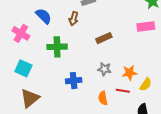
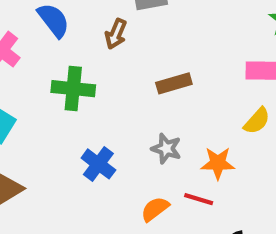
blue cross: (74, 81) -> (98, 164), turned 35
yellow semicircle: (146, 84) -> (257, 121), moved
orange semicircle: (103, 98) -> (155, 209), turned 56

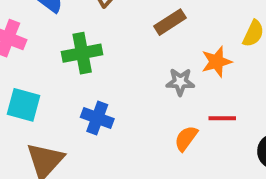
orange star: (218, 163) -> (216, 62), moved
blue cross: (98, 164) -> (97, 118), moved

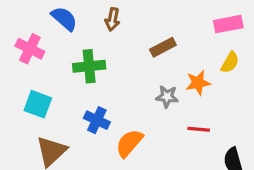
orange semicircle: (186, 138) -> (129, 143), moved, size x1.4

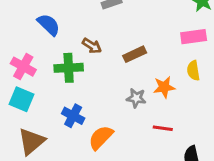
brown arrow: (112, 19) -> (92, 46), moved, turned -72
pink cross: (30, 49) -> (23, 67), moved
yellow semicircle: (230, 62) -> (193, 71), turned 138

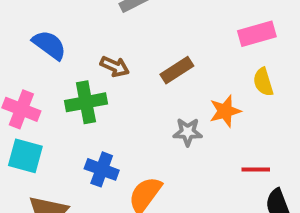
red line: (163, 128) -> (256, 169), moved

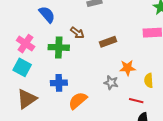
yellow semicircle: (263, 82) -> (149, 80), moved
gray star: (188, 132) -> (111, 83), moved
blue cross: (102, 169) -> (59, 83), turned -35

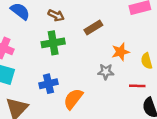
brown arrow: (77, 33) -> (56, 15), moved
green cross: (59, 47) -> (53, 43), moved

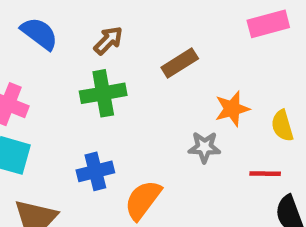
brown arrow: (56, 15) -> (108, 41), turned -70

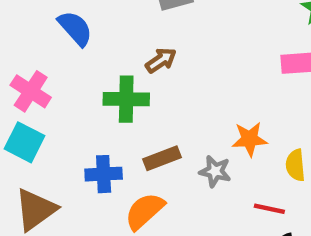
brown arrow: (108, 41) -> (161, 60), moved
brown rectangle: (180, 63) -> (162, 158), moved

